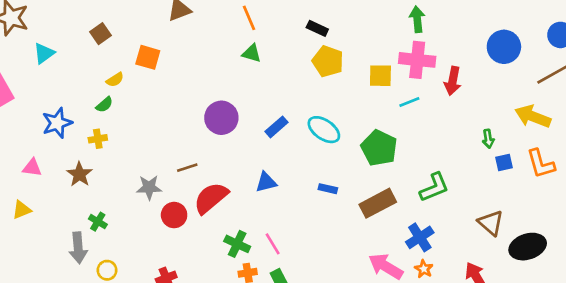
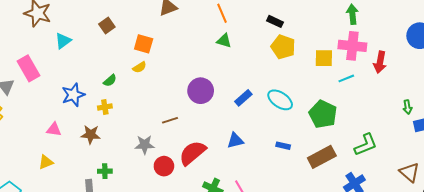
yellow semicircle: (115, 80) -> (139, 67), moved
brown line: (187, 168) -> (170, 120), moved
brown star: (79, 174) -> (91, 135), turned -30
green cross: (98, 222) -> (105, 171), turned -32

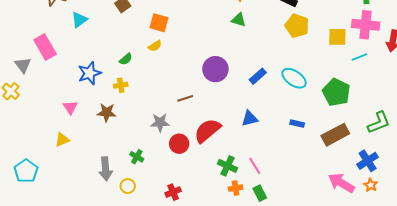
pink triangle: (54, 129) -> (70, 107), turned 49
green cross: (105, 171) -> (137, 157), moved, turned 32

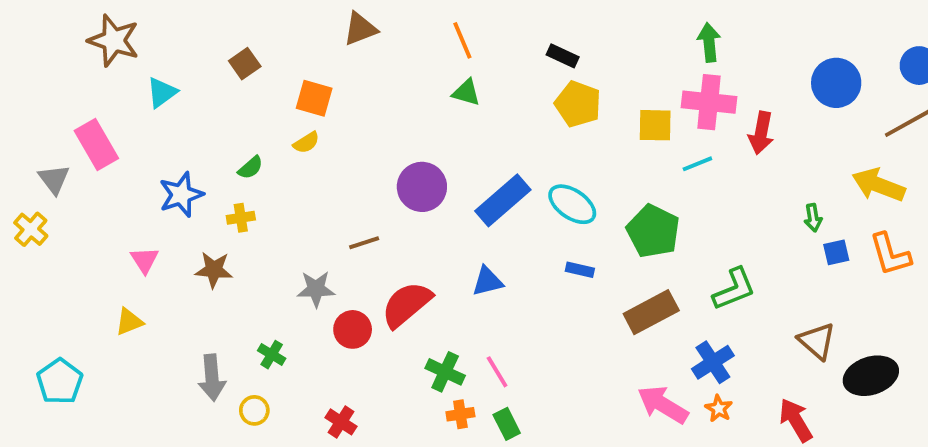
blue rectangle: (258, 76) -> (503, 200), size x1.6
blue rectangle: (297, 124) -> (580, 270), moved
red cross: (173, 192) -> (341, 422), turned -35

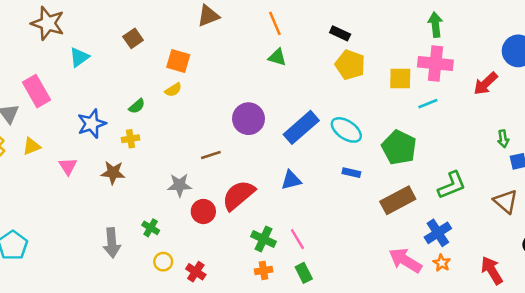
red arrow: (761, 133) -> (486, 84), moved, turned 36
yellow triangle: (129, 322) -> (31, 146), moved
brown triangle: (817, 341) -> (506, 201), moved
yellow circle: (254, 410) -> (163, 262), moved
orange cross: (460, 414) -> (264, 270), moved

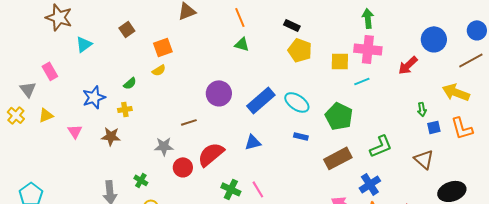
orange square: (178, 61) -> (163, 47), turned -36
pink rectangle: (37, 91) -> (50, 71), size x0.7

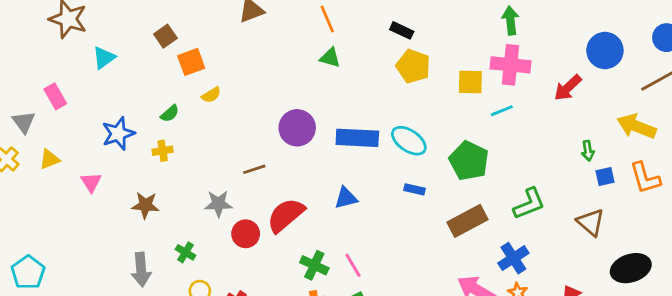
orange square: (163, 47) -> (191, 62), moved
blue rectangle: (261, 100) -> (357, 138), turned 44
brown star: (111, 136) -> (145, 205), moved

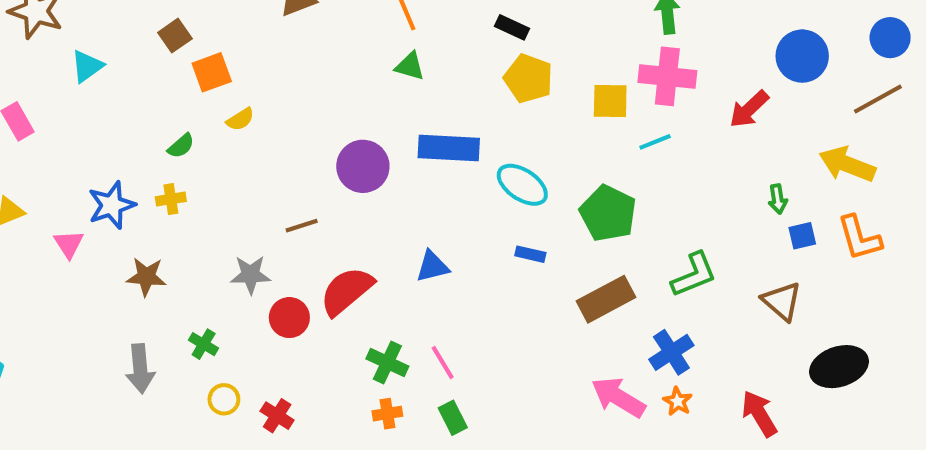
blue star: (118, 134) -> (112, 205), moved
blue rectangle: (357, 138) -> (449, 148), moved

